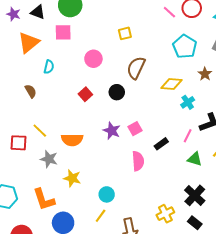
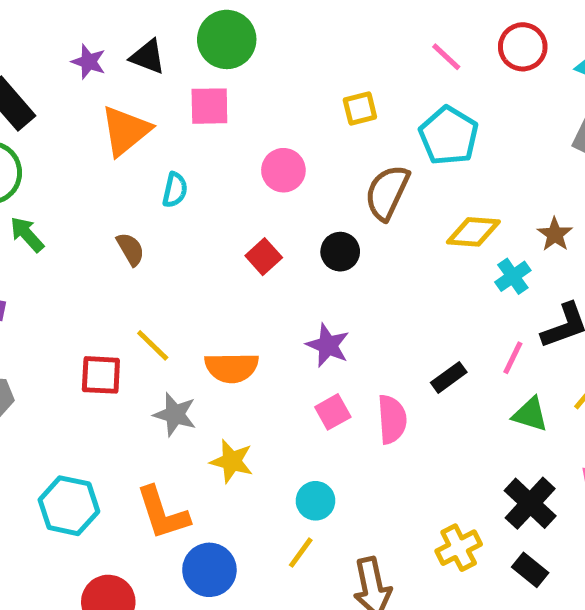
pink line: (169, 12) -> (446, 57), moved
cyan pentagon: (185, 47) -> (449, 136), moved
brown star: (205, 74) -> (555, 234), moved
pink square: (135, 129) -> (333, 412), moved

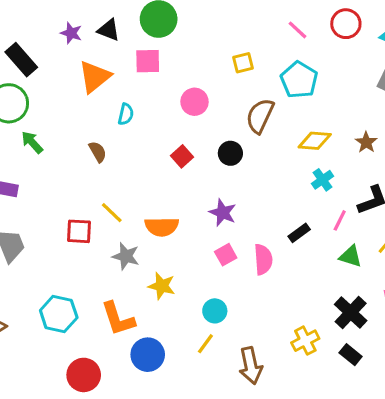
cyan cross: (513, 276) -> (323, 180), moved

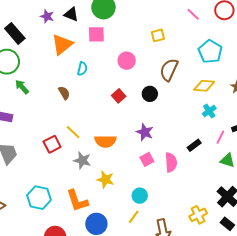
cyan pentagon: (299, 80) -> (210, 52), moved
red square: (79, 231) -> (52, 144), turned -30

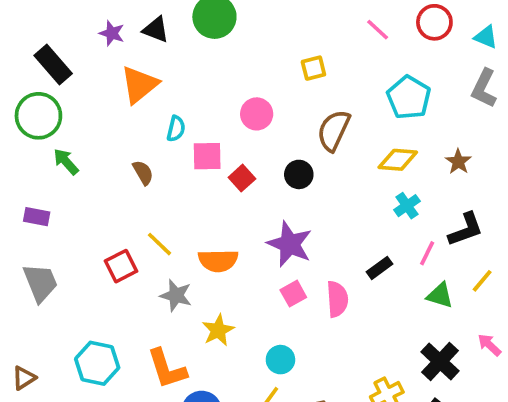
pink square: (96, 34) -> (207, 156), moved
purple star: (145, 132) -> (290, 244), size x1.4
yellow star: (105, 180) -> (218, 330), turned 30

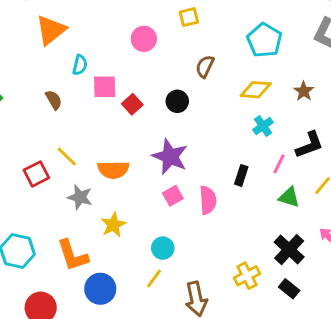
pink circle: (257, 114) -> (144, 39), moved
brown semicircle: (334, 130) -> (205, 66), size x0.7
black rectangle: (379, 268) -> (241, 175), turned -36

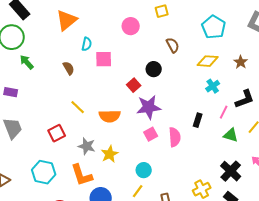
brown semicircle: (205, 66) -> (173, 45), turned 126
red square: (132, 104) -> (134, 85), moved
purple star: (170, 157) -> (149, 107), turned -30
red square: (36, 174) -> (57, 133), moved
gray star: (80, 197) -> (87, 146), moved

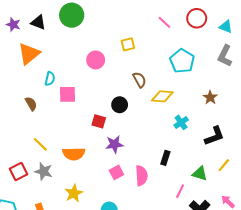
yellow diamond: (208, 61) -> (162, 96), moved
red square: (134, 85) -> (99, 121), turned -32
purple star: (149, 107) -> (114, 144), size x0.7
pink line: (224, 112) -> (180, 191), moved
gray star: (87, 146) -> (44, 171), moved

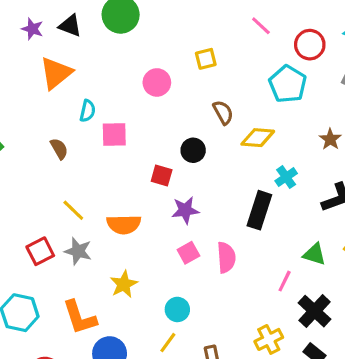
red circle: (197, 18) -> (310, 45), moved
black rectangle: (165, 158) -> (259, 210), moved, size x1.6

